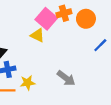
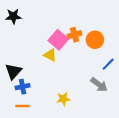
gray arrow: (66, 78) -> (99, 85), moved
yellow star: (28, 83) -> (63, 99), moved

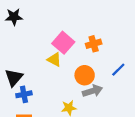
orange cross: (75, 35) -> (94, 44), moved
orange circle: (95, 40) -> (85, 75), moved
gray arrow: (99, 85) -> (92, 91), moved, turned -54

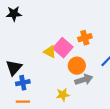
pink square: (63, 43) -> (63, 48), moved

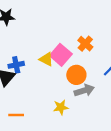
orange cross: (85, 38) -> (85, 44), turned -32
blue cross: (23, 83) -> (16, 65), moved

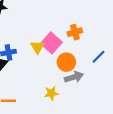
orange cross: (85, 44) -> (75, 32), turned 32
yellow triangle: (46, 59) -> (37, 47), turned 32

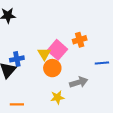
blue line: (98, 57) -> (102, 63), turned 40
orange circle: (66, 62) -> (52, 68), moved

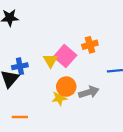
orange circle: (52, 68) -> (66, 87), moved
yellow star: (57, 97) -> (59, 98), moved

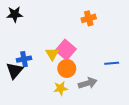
orange cross: (90, 45) -> (89, 18), moved
orange circle: (66, 87) -> (67, 68), moved

